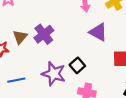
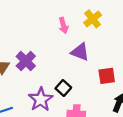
purple star: (54, 74) -> (41, 99), turned 30

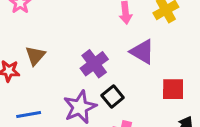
purple cross: (26, 61) -> (94, 64), moved

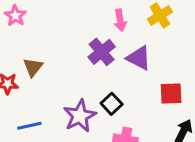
purple cross: (94, 64) -> (102, 52), moved

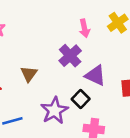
purple triangle: (139, 58) -> (95, 76), moved
brown triangle: (33, 67) -> (29, 74), moved

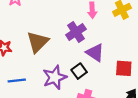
brown triangle: (29, 74) -> (38, 42), size x1.5

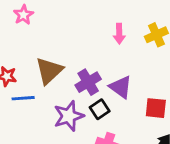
purple cross: (76, 32) -> (88, 82), moved
blue line: (17, 81) -> (23, 98), moved

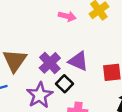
pink arrow: (119, 34) -> (67, 16), turned -63

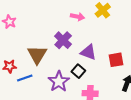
purple cross: (50, 63) -> (63, 40), moved

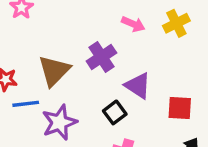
purple star: (59, 81) -> (59, 122), moved

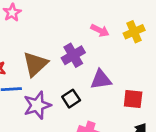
purple triangle: (138, 86) -> (101, 79), turned -45
black square: (115, 112) -> (71, 99), moved

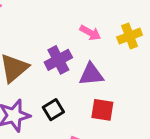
purple triangle: (101, 79) -> (91, 74), moved
red square: (133, 99) -> (102, 110), moved

